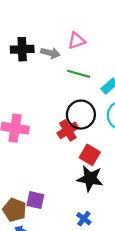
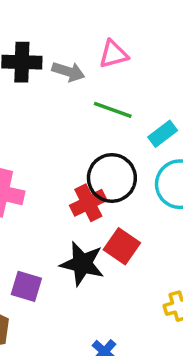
black star: (90, 179) -> (82, 264), moved
purple square: (35, 200) -> (26, 286), moved

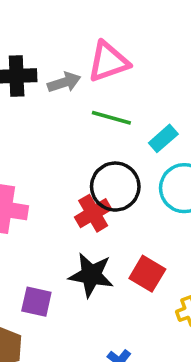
pink triangle: (113, 54) -> (108, 62), size x1.4
gray arrow: (68, 72) -> (64, 82), turned -32
red square: (122, 246) -> (147, 274), moved

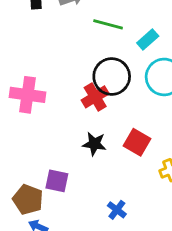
black star: (91, 275) -> (94, 144), size x0.7
purple square: (36, 302) -> (57, 181), moved

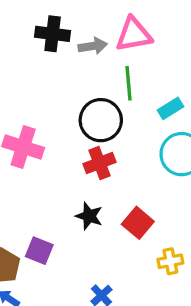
green line: (108, 24) -> (129, 83), turned 60
black circle: (112, 77) -> (101, 120), moved

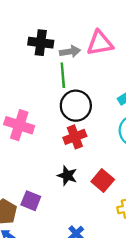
green line: (129, 83) -> (63, 75), moved

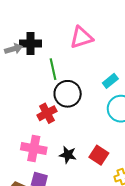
gray arrow: (70, 52) -> (14, 49), moved
pink cross: (19, 125) -> (34, 148), moved
red cross: (75, 137) -> (47, 113), moved

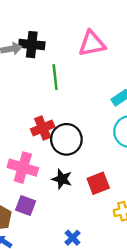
black circle: (68, 94) -> (66, 139), moved
red square: (99, 155) -> (98, 183), turned 30

